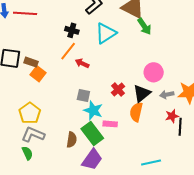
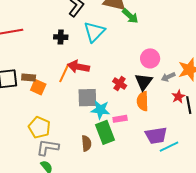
orange line: (68, 51) -> (64, 73), moved
red arrow: (82, 63) -> (78, 67), size x1.5
gray square: (83, 96) -> (87, 98), size x1.5
green rectangle: (92, 133) -> (105, 132), turned 30
purple trapezoid: (92, 160) -> (156, 135), moved, turned 60

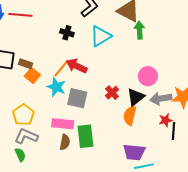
green arrow: (130, 16) -> (140, 30), turned -150
gray arrow: (168, 77) -> (161, 99), size x1.5
cyan star: (100, 110) -> (56, 87), moved
pink rectangle: (120, 119) -> (63, 124), moved, size x1.5

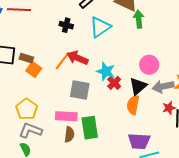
cyan star: (56, 87) -> (106, 71), moved

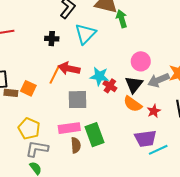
brown rectangle: (26, 58) -> (11, 93), moved
orange semicircle: (133, 105) -> (133, 104), turned -54
red star: (169, 108) -> (154, 111), moved

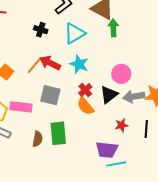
cyan star: (99, 76) -> (79, 64), moved
orange semicircle: (133, 104) -> (85, 106), moved
pink rectangle: (69, 128) -> (21, 107), moved

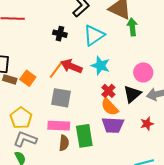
gray square: (50, 95) -> (61, 98), moved
pink rectangle: (21, 107) -> (59, 126), moved
purple trapezoid: (107, 150) -> (113, 125), moved

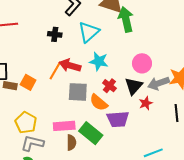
green arrow: (132, 27) -> (126, 19), size x1.4
gray square: (61, 98) -> (78, 92), moved
orange semicircle: (110, 107) -> (99, 103), moved
red star: (147, 124) -> (146, 103), moved
green rectangle: (84, 136) -> (91, 133), turned -35

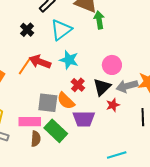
green arrow: (126, 19) -> (99, 20), size x0.7
black cross: (55, 34) -> (27, 30), turned 32
gray square: (78, 92) -> (48, 103), moved

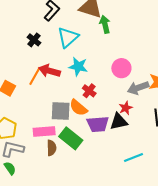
black triangle: (102, 87) -> (119, 122), moved, turned 36

